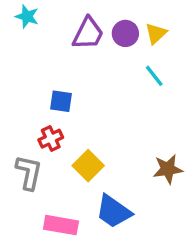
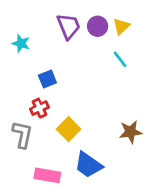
cyan star: (27, 16) -> (21, 43), moved
purple trapezoid: (88, 33) -> (69, 26), turned -48
blue square: (61, 101) -> (47, 79), turned -30

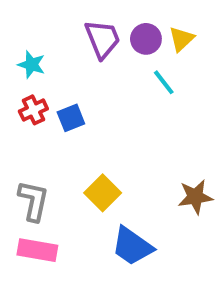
cyan line: (120, 59) -> (164, 82), moved
red cross: (39, 108) -> (33, 110), moved
pink rectangle: (47, 175) -> (37, 250), moved

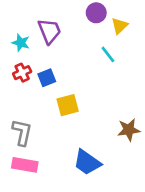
purple trapezoid: (103, 39) -> (49, 31), moved
purple circle: (146, 39) -> (96, 13), moved
yellow square: (103, 193) -> (68, 105), moved, turned 30

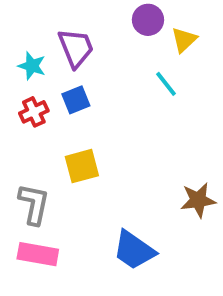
blue square: (47, 78) -> (76, 100), moved
yellow square: (68, 105) -> (82, 166), moved

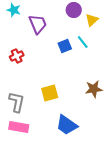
cyan star: (32, 66) -> (14, 10), moved
blue square: (76, 100) -> (65, 46), moved
yellow square: (82, 166) -> (50, 93), moved
brown star: (198, 200) -> (94, 89), moved

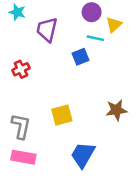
purple trapezoid: (38, 24) -> (47, 30), turned -145
cyan line: (83, 42) -> (95, 38), moved, turned -40
blue trapezoid: (67, 125) -> (83, 155), turned 85

